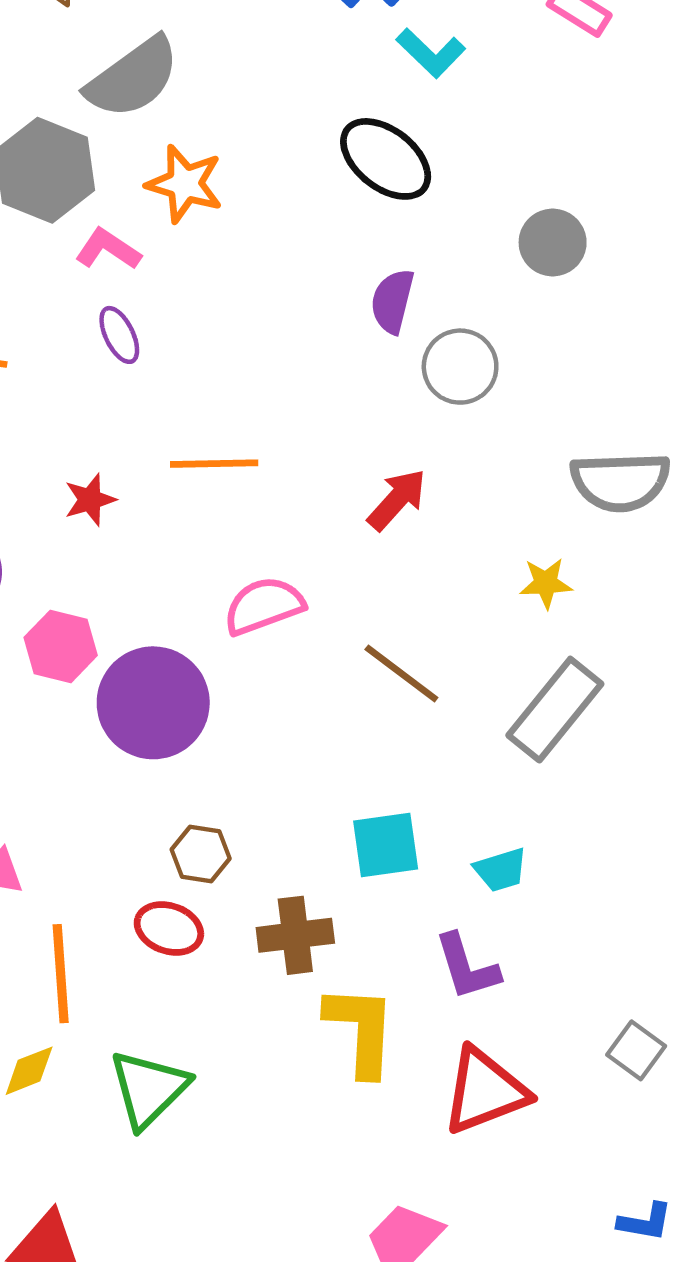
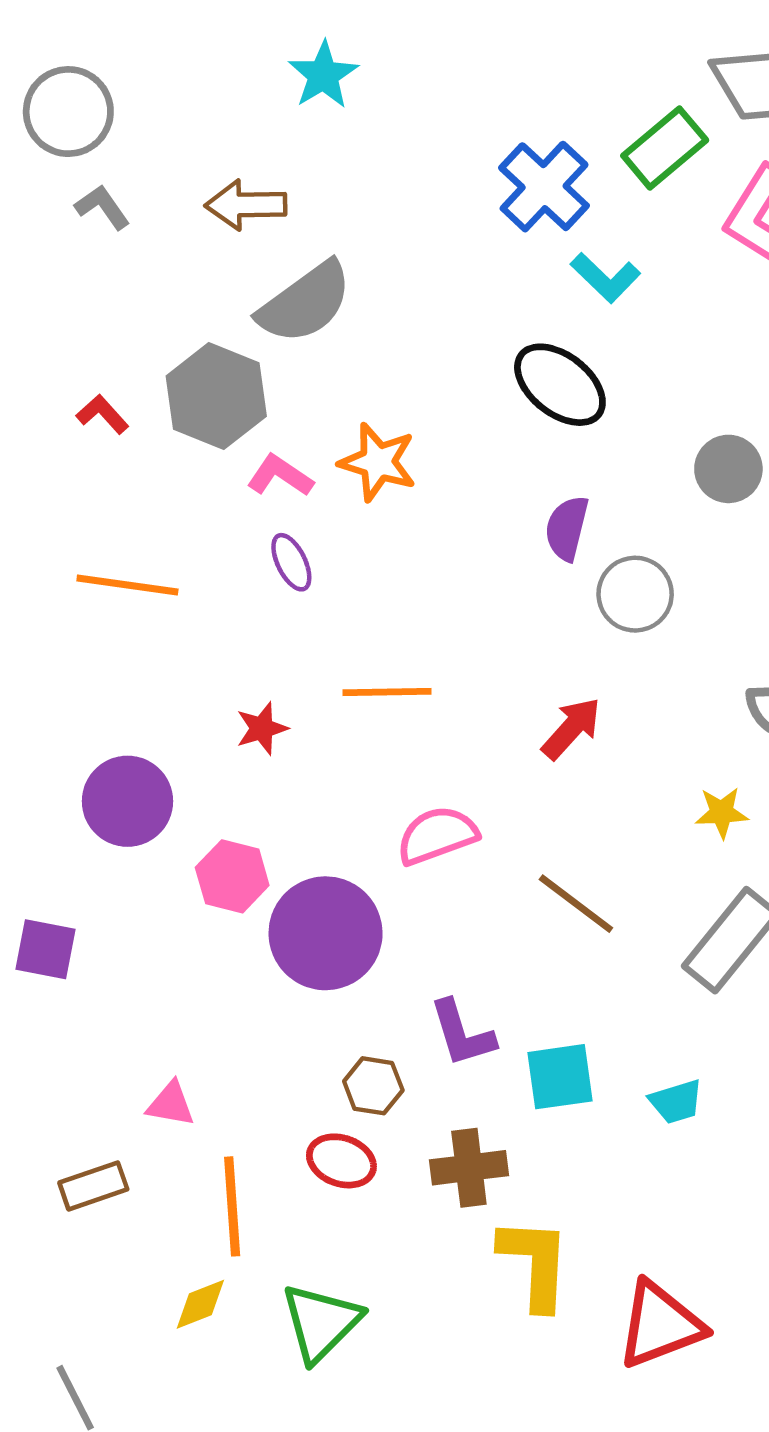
orange star: (185, 184) -> (378, 462), moved
purple L-shape: (467, 967) -> (462, 1033), moved

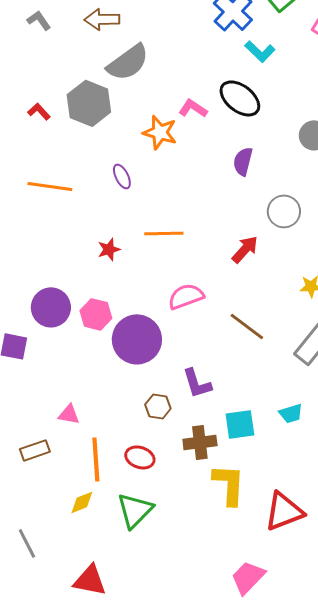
pink L-shape: (280, 476) -> (193, 108), moved
gray circle: (635, 594) -> (284, 211), moved
purple circle: (127, 801) -> (51, 307), moved
cyan square: (560, 1077) -> (240, 424), moved
red ellipse: (341, 1161) -> (140, 457), moved

